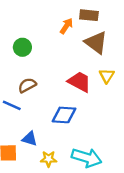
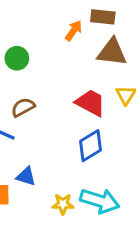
brown triangle: (96, 43) -> (112, 52), turned -30
blue diamond: (64, 115) -> (91, 146), moved, turned -35
yellow star: (49, 159) -> (63, 204), moved

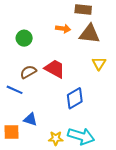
orange arrow: (74, 31) -> (63, 29), moved, turned 64
red trapezoid: (91, 103) -> (55, 69), moved

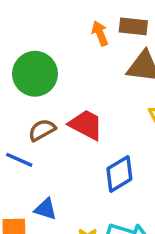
orange arrow: (63, 29) -> (100, 33), moved, turned -120
green circle: (24, 38) -> (35, 74), size x1.6

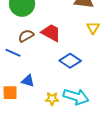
blue diamond: (119, 174) -> (70, 61), turned 65

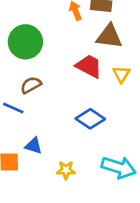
red trapezoid: (51, 33) -> (89, 66), moved
cyan arrow: (76, 97) -> (119, 167), moved

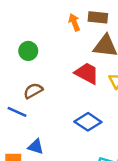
green circle: (25, 42) -> (28, 51), size x0.6

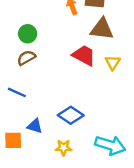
brown semicircle: (33, 91) -> (26, 58), moved
blue diamond: (88, 122) -> (71, 115), moved

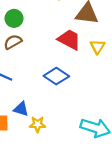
blue diamond: (71, 115) -> (56, 76), moved
yellow star: (64, 148) -> (38, 124), moved

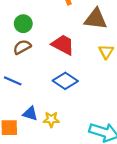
red trapezoid: (69, 40) -> (63, 45), moved
yellow star: (38, 124) -> (51, 119), moved

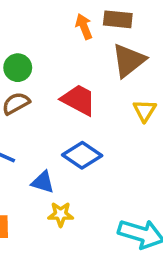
brown triangle: (96, 19) -> (129, 60), turned -45
blue triangle: (30, 114) -> (43, 182), moved

